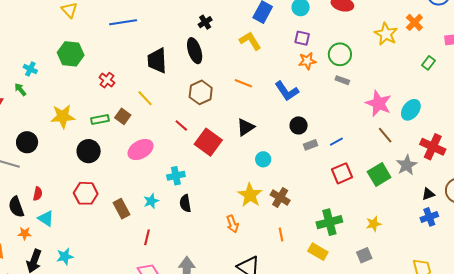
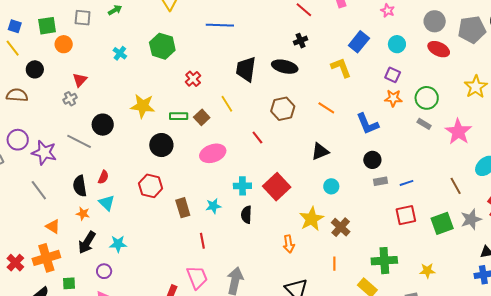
black ellipse: (195, 51) -> (285, 67), turned -70
green arrow: (20, 90) -> (115, 10), moved, turned 88
pink star: (378, 103) -> (458, 132), moved
red square: (208, 142) -> (277, 187), moved
red line: (147, 237) -> (202, 241), turned -35

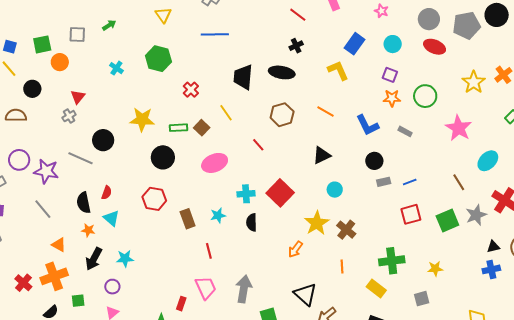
gray rectangle: (424, 124) -> (405, 131), moved
orange arrow: (289, 244) -> (295, 249), turned 48

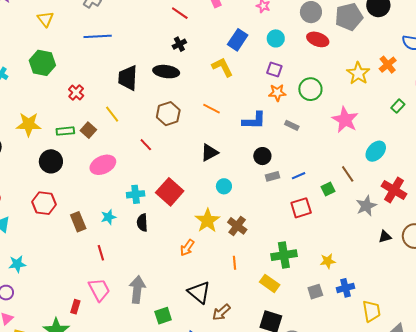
blue L-shape: (367, 125) -> (254, 121), turned -60
green square: (447, 220) -> (328, 189), moved, size x0.6
blue cross: (491, 269) -> (346, 288), moved

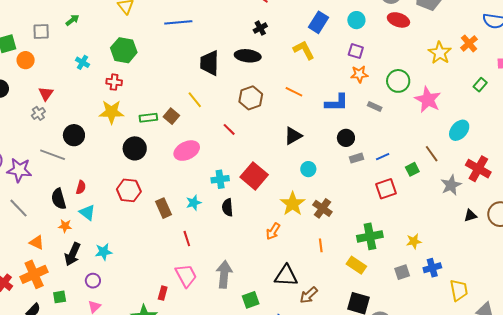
green circle: (310, 89) -> (398, 81), moved
red cross: (76, 92) -> (114, 82), moved, turned -35
black triangle: (199, 292) -> (286, 276), turned -35

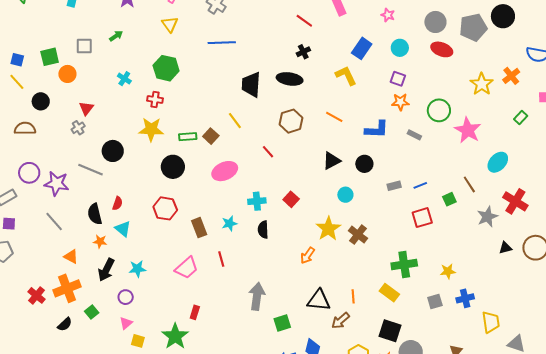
black circle: (346, 138) -> (364, 164), moved
red square: (254, 176) -> (291, 199), size x0.6
orange line: (321, 245) -> (353, 296), moved
pink trapezoid: (186, 276) -> (187, 268), moved, turned 75
green square: (60, 297) -> (92, 312), turned -32

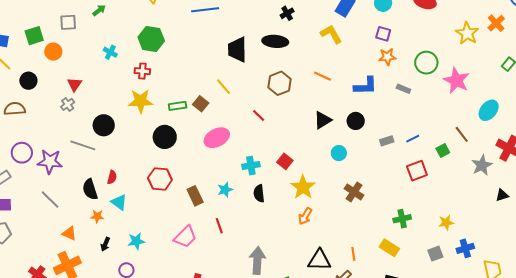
yellow star: (328, 229) -> (303, 187), moved
green cross: (404, 265) -> (402, 219), size x0.7
black arrow: (106, 270) -> (105, 244), size x0.6

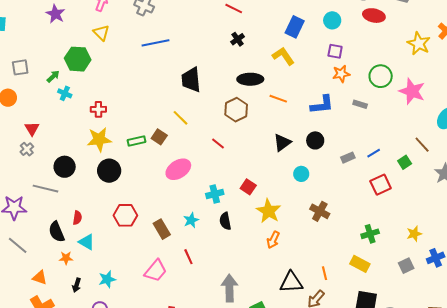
green arrow: (99, 10) -> (53, 76), moved
green hexagon: (151, 39) -> (78, 59), moved
black ellipse: (275, 41) -> (250, 79), moved
black circle: (165, 137) -> (109, 171), moved

